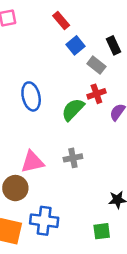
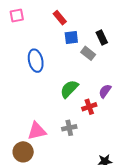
blue square: (76, 45) -> (71, 38), turned 32
red cross: (96, 94) -> (89, 107), moved
blue ellipse: (31, 96) -> (36, 61), moved

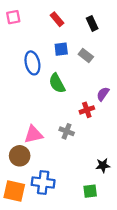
blue square: (71, 38) -> (61, 49), moved
black rectangle: (102, 38) -> (92, 23), moved
green semicircle: (69, 89) -> (57, 83), moved, turned -72
gray cross: (69, 128) -> (67, 131), turned 32

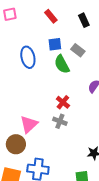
green semicircle: (57, 83) -> (62, 64), moved
red cross: (87, 110) -> (63, 102), moved, turned -32
pink triangle: (33, 134) -> (29, 124), turned -30

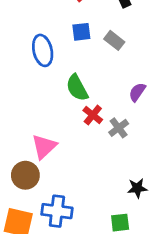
green semicircle: (62, 64) -> (77, 88), moved
gray cross: (60, 121) -> (119, 128), moved, turned 32

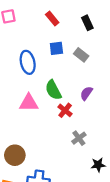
purple semicircle: (137, 92) -> (86, 93), moved
gray cross: (119, 128) -> (79, 138), moved
pink triangle: (44, 147) -> (29, 103), moved, turned 42

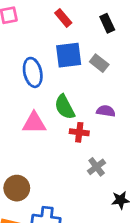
blue square: (56, 48) -> (69, 55), size x1.5
purple semicircle: (86, 93) -> (106, 111), turned 64
red cross: (65, 110) -> (79, 132), turned -32

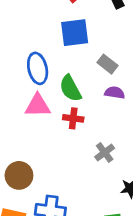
gray rectangle: (99, 63) -> (107, 64), moved
blue ellipse: (33, 72) -> (38, 68), moved
red cross: (79, 132) -> (73, 118), moved

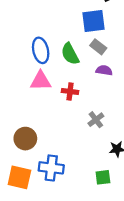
blue square: (75, 33) -> (94, 21), moved
green semicircle: (70, 88) -> (70, 54), moved

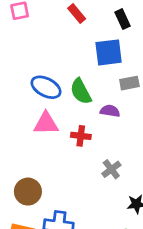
gray rectangle: (98, 47) -> (129, 83), moved, turned -49
blue ellipse: (41, 50) -> (46, 87), turned -50
purple semicircle: (104, 70) -> (110, 111), moved

